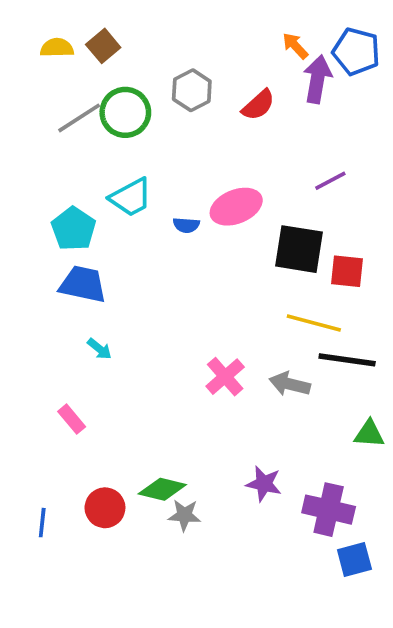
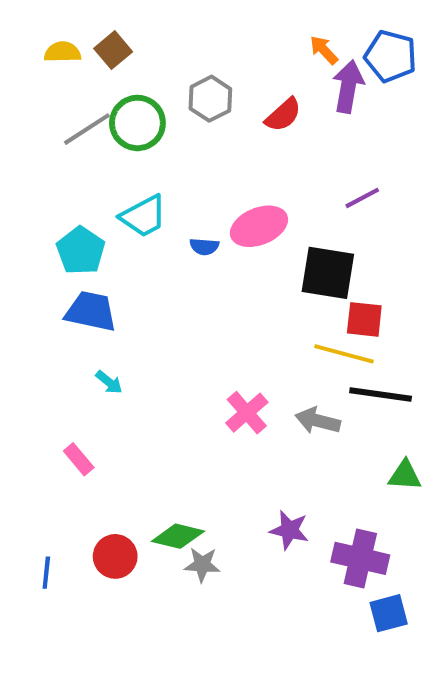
red square: (347, 271) -> (364, 319), moved

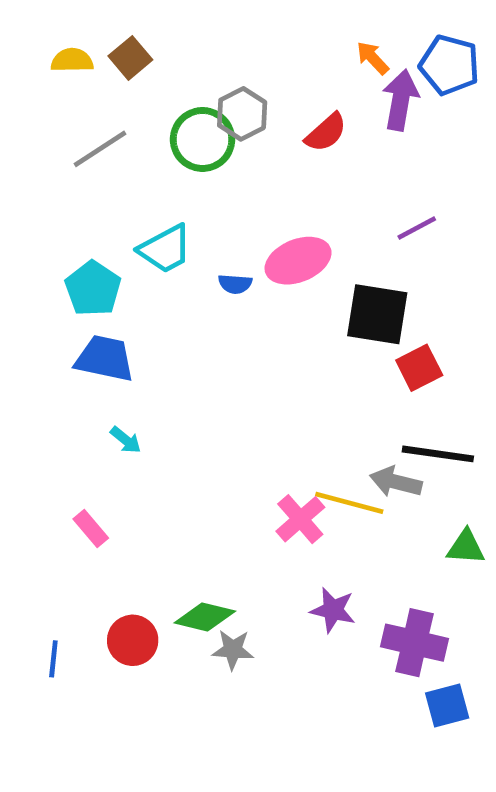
green circle: (137, 123) -> (203, 139), moved
red square: (364, 319) -> (419, 368), turned -33
yellow line: (344, 354) -> (349, 503), moved
pink cross: (247, 413) -> (300, 519), moved
gray arrow: (318, 421) -> (396, 482), moved

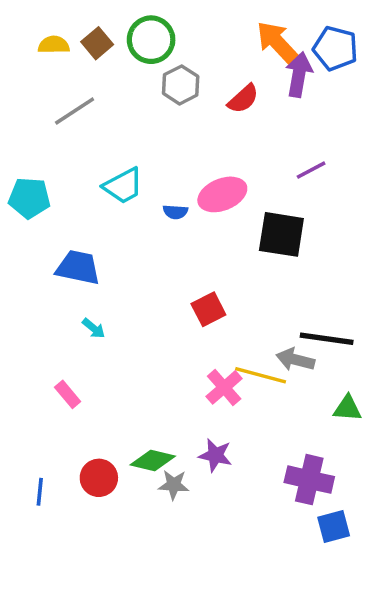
orange arrow: (373, 58) -> (278, 43), size x1.8
green circle: (203, 139) -> (151, 40), moved
cyan pentagon: (93, 289) -> (29, 198), moved, turned -30
red square: (419, 368) -> (208, 309), moved
purple star: (333, 610) -> (215, 455), moved

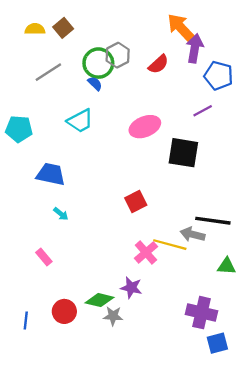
green circle: (151, 40) -> (98, 63), moved
blue pentagon: (335, 48) -> (219, 76), moved
blue semicircle: (175, 212) -> (95, 83), moved, turned -140
purple star: (215, 455) -> (131, 288), moved

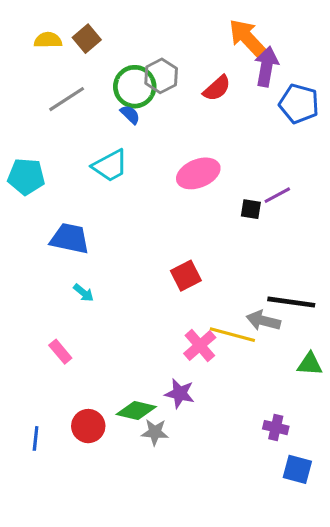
purple line: (203, 111) -> (277, 195), moved
black square: (183, 153) -> (251, 209), size x0.5
purple cross: (202, 313) -> (276, 428), size x0.6
blue square: (217, 343) -> (297, 469), turned 30

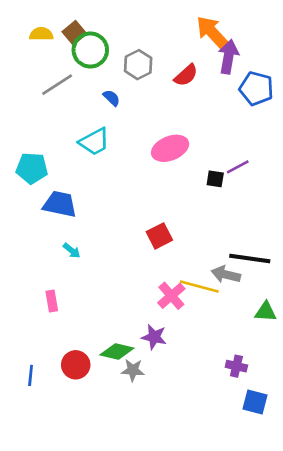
green circle: (135, 87) -> (90, 50), moved
cyan pentagon: (26, 177) -> (32, 168), moved
pink rectangle: (60, 352) -> (52, 301), turned 30

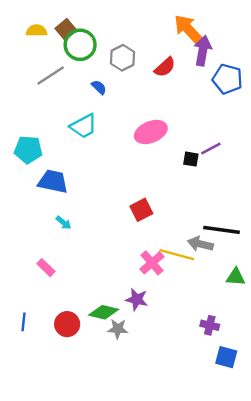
pink rectangle: (52, 301) -> (46, 268), turned -36
blue line: (31, 375) -> (24, 322), moved

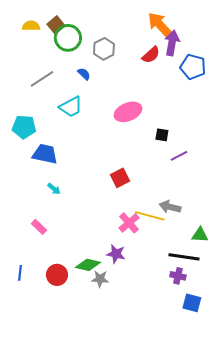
red semicircle: (165, 67) -> (151, 55), moved
gray line: (51, 75) -> (42, 79), moved
purple line: (211, 149) -> (179, 156), moved
black line: (222, 230) -> (184, 257), moved

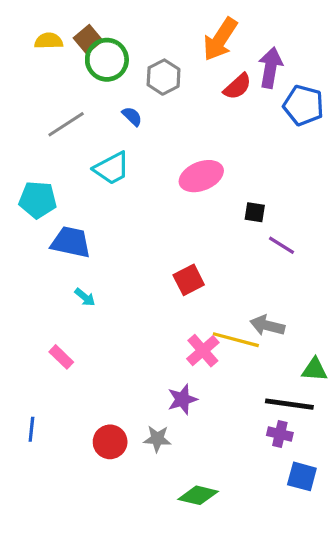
orange arrow: (160, 25) -> (220, 39), moved, turned -104
purple line: (179, 156) -> (281, 245), turned 60
purple star: (116, 254) -> (182, 399), turned -30
green diamond: (88, 265) -> (198, 495), moved
red circle: (57, 275) -> (110, 442), moved

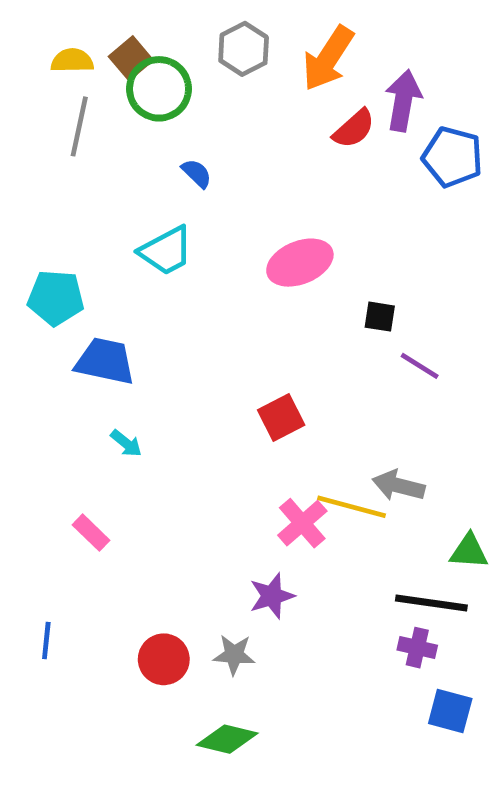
gray hexagon: (164, 77) -> (244, 49), moved
gray line: (66, 124) -> (79, 126), moved, turned -45
green diamond: (198, 495) -> (227, 739), moved

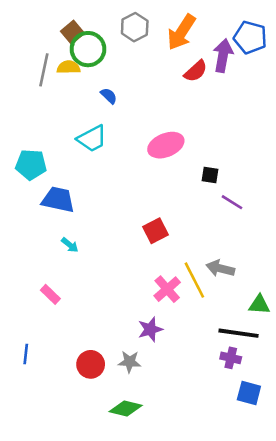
yellow semicircle: (72, 61) -> (69, 67), moved
blue pentagon: (453, 157) -> (250, 37), moved
yellow line: (352, 507) -> (194, 280), turned 48

